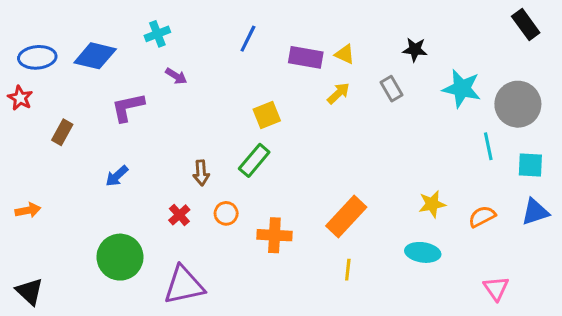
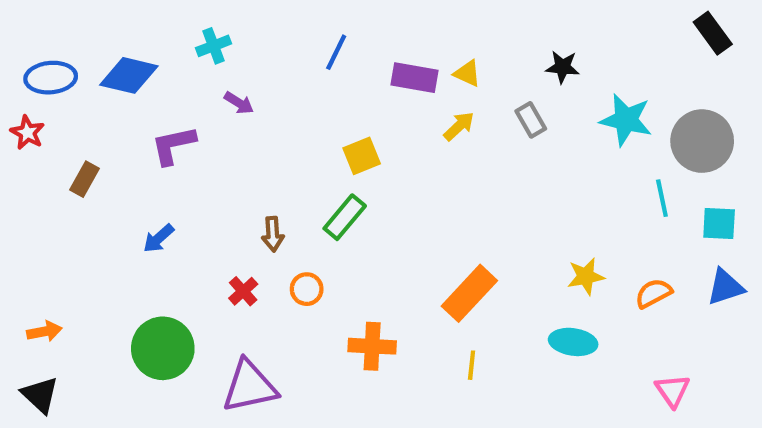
orange arrow: (28, 210) -> (44, 331), moved
orange cross: (274, 235) -> (372, 346), moved

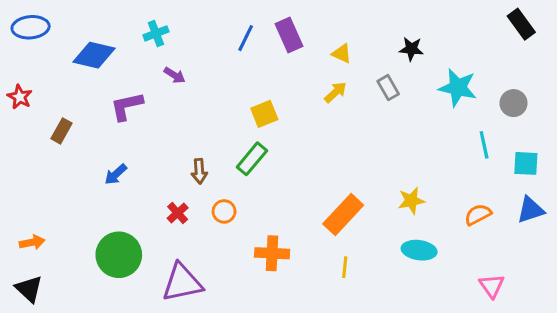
blue ellipse: (51, 78) -> (31, 27), moved
purple rectangle: (414, 78) -> (289, 35), moved, turned 56
gray circle: (702, 141) -> (514, 103), size x0.6
yellow star: (586, 276) -> (411, 201), moved

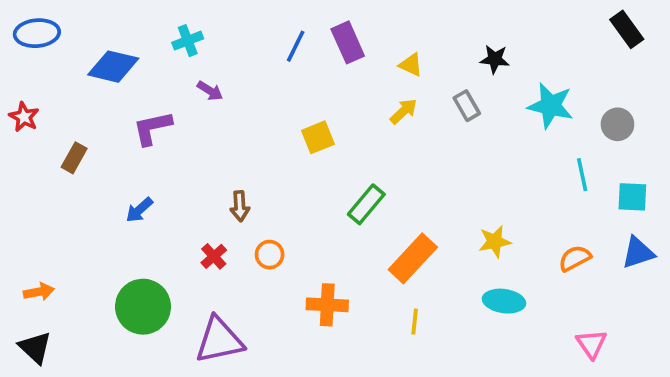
green rectangle: (252, 159) -> (366, 204), moved

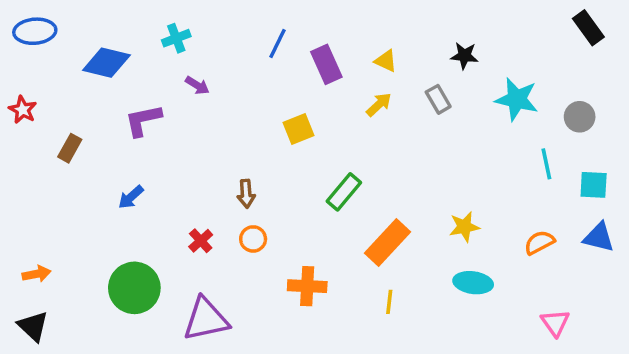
purple rectangle: (348, 42) -> (326, 64), moved
brown arrow: (240, 206) -> (246, 194), moved
blue triangle: (638, 253) -> (599, 237), turned 32

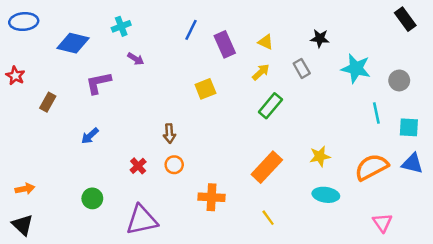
green rectangle: (344, 192) -> (270, 106), moved
orange semicircle: (539, 242) -> (372, 167), size x1.6
green circle: (134, 288) -> (92, 198), size x0.6
yellow line: (389, 302) -> (268, 218), moved, turned -42

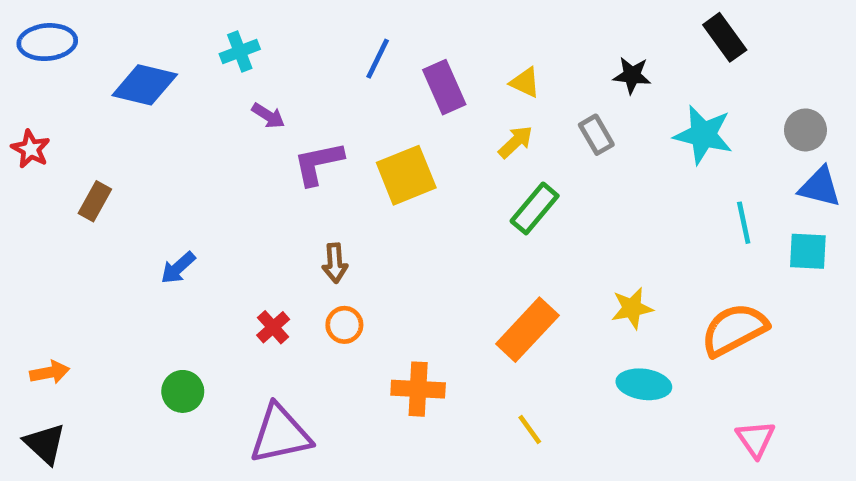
black rectangle: (405, 19) -> (725, 37), moved
gray circle: (399, 80) -> (805, 130), moved
purple L-shape: (98, 83) -> (318, 163), moved
yellow square: (205, 89) -> (406, 175), size x1.4
blue triangle: (412, 164) -> (820, 187), moved

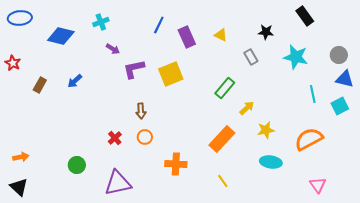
yellow arrow: (516, 142) -> (247, 108), moved
cyan square: (808, 251) -> (340, 106), turned -30
blue arrow: (178, 268) -> (75, 81), moved

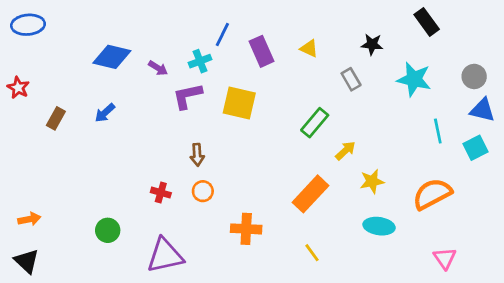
cyan cross: (101, 22) -> (200, 61), moved
blue diamond: (61, 36) -> (112, 57), moved
yellow square: (171, 74) -> (239, 103), turned 35
red cross: (115, 138) -> (161, 193), turned -32

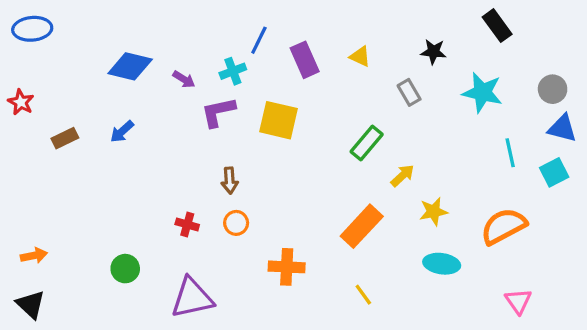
brown rectangle: (56, 118) -> (65, 138), turned 35

